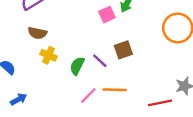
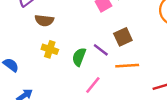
brown semicircle: (37, 33) -> (44, 20), moved
orange line: (115, 90) -> (127, 66), moved

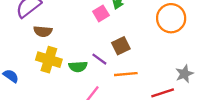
yellow cross: (50, 49) -> (49, 60), size x1.5
green semicircle: (79, 57) -> (78, 67), turned -114

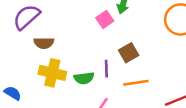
purple line: (99, 59) -> (106, 69), turned 56

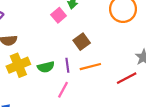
purple line: (106, 69) -> (67, 65), moved
yellow cross: (52, 73) -> (18, 65), turned -30

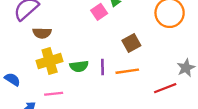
brown square: (82, 42) -> (131, 43), moved
pink line: (63, 90) -> (54, 94), moved, turned 49

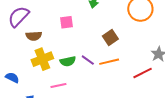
pink square: (99, 12) -> (66, 22), moved, turned 32
purple line: (102, 67) -> (88, 60), turned -48
pink line: (54, 94) -> (58, 85), moved

